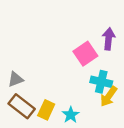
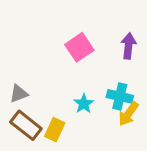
pink square: (85, 54) -> (79, 47), moved
cyan star: (71, 115) -> (84, 104), moved

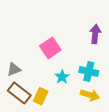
pink square: (79, 47) -> (50, 48), moved
yellow arrow: (128, 114) -> (90, 95), moved, turned -108

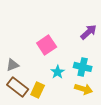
purple arrow: (95, 34) -> (89, 32), turned 42

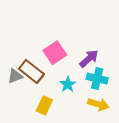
purple arrow: (89, 32) -> (89, 59), moved
brown rectangle: (18, 87) -> (31, 71), moved

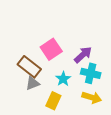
gray triangle: (15, 76) -> (33, 83), moved
yellow rectangle: (44, 105) -> (53, 101), moved

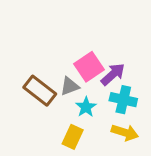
pink square: (51, 49) -> (89, 67), moved
gray triangle: (33, 83) -> (70, 86), moved

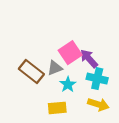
purple arrow: (113, 74) -> (89, 59), turned -90
yellow rectangle: (73, 137) -> (57, 108), turned 60

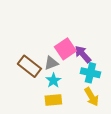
cyan star: (68, 84) -> (53, 80), moved
yellow arrow: (98, 104) -> (92, 97), turned 42

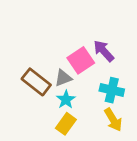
purple arrow: (83, 54) -> (104, 51), moved
yellow rectangle: (53, 100) -> (66, 124), turned -49

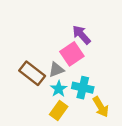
purple arrow: (104, 51) -> (82, 35), moved
cyan cross: (112, 90) -> (83, 88), moved

